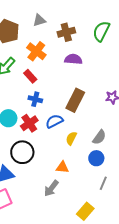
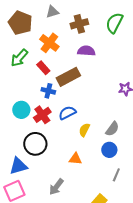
brown rectangle: (75, 100) -> (68, 77), moved, turned 35
gray arrow: (51, 188) -> (56, 187), moved

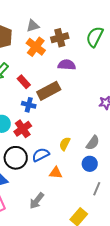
orange cross: (49, 43) -> (36, 47), moved
blue semicircle: (67, 113) -> (41, 155), moved

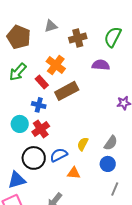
orange cross: (36, 47) -> (56, 65), moved
purple semicircle: (67, 65) -> (101, 65), moved
blue cross: (29, 105) -> (39, 105), moved

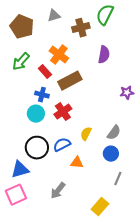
green semicircle: (113, 37) -> (105, 15), moved
purple semicircle: (101, 65) -> (104, 55), turned 96
cyan circle: (20, 124) -> (36, 114), moved
red cross: (41, 129) -> (63, 112), moved

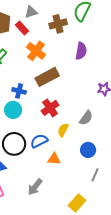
red rectangle: (45, 72) -> (22, 28), moved
red cross: (63, 112) -> (50, 108), moved
gray semicircle: (114, 133) -> (86, 118), moved

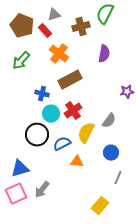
cyan circle: (13, 110) -> (51, 114), moved
yellow semicircle: (63, 130) -> (86, 133), size x1.5
black circle: (14, 144) -> (37, 135), moved
gray arrow: (35, 187) -> (42, 190), moved

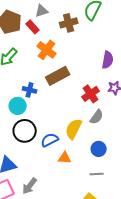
purple semicircle: (104, 54) -> (108, 60), moved
red cross: (73, 111) -> (91, 94), moved
cyan circle: (51, 114) -> (18, 106), moved
gray line: (118, 178) -> (97, 174), moved, turned 64

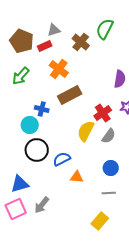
brown cross: (69, 23) -> (81, 42), turned -36
red rectangle: (33, 27) -> (45, 46), turned -72
yellow semicircle: (74, 129) -> (86, 131), moved

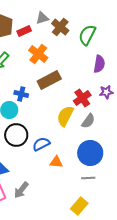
green semicircle: (105, 29) -> (87, 35), moved
gray triangle: (54, 30) -> (42, 18), moved
blue circle: (111, 168) -> (90, 153), size x1.6

